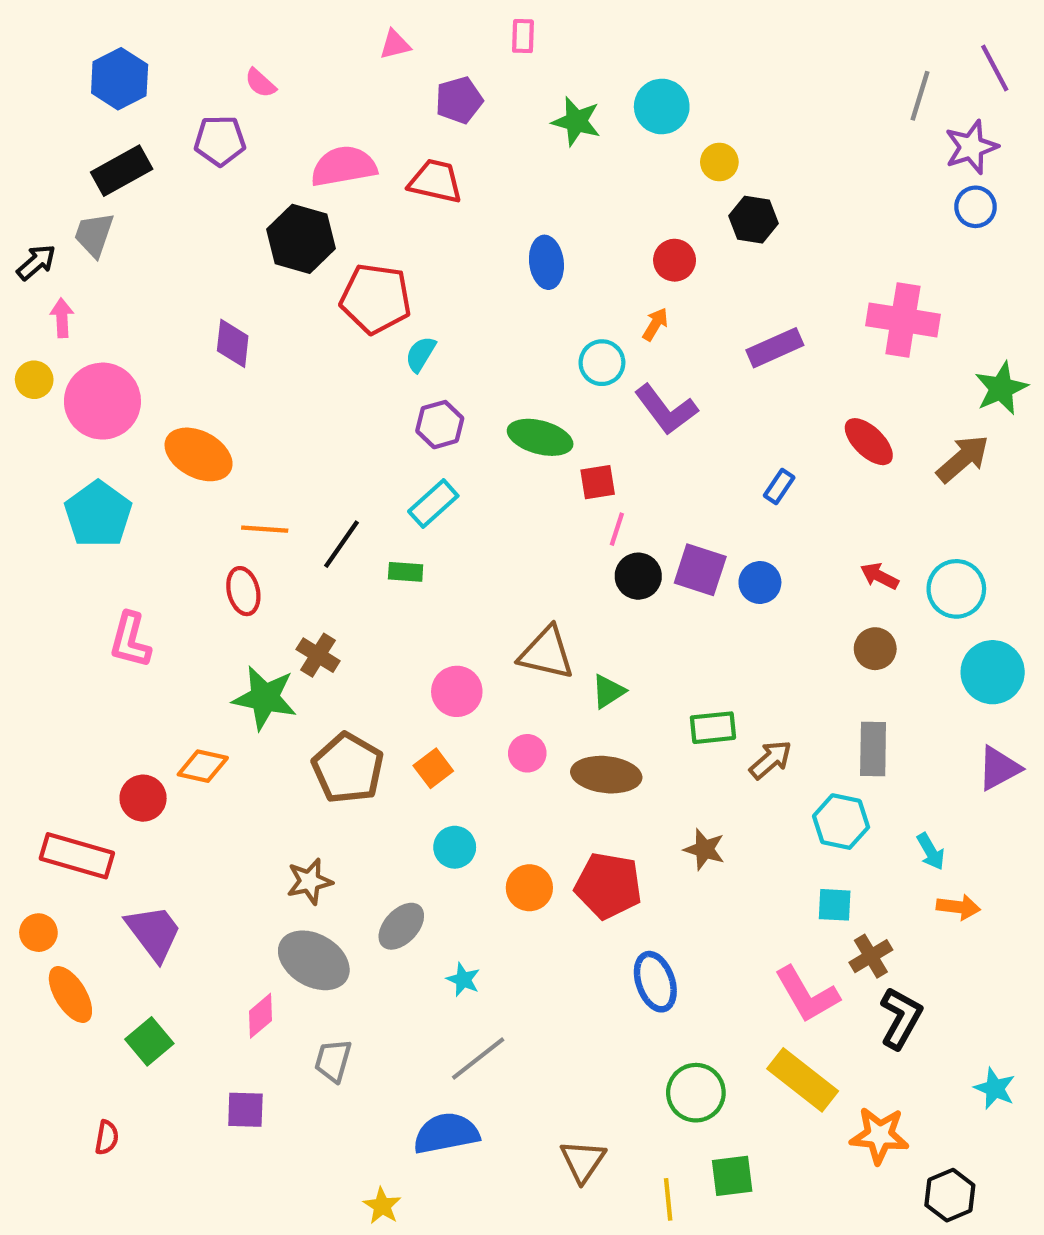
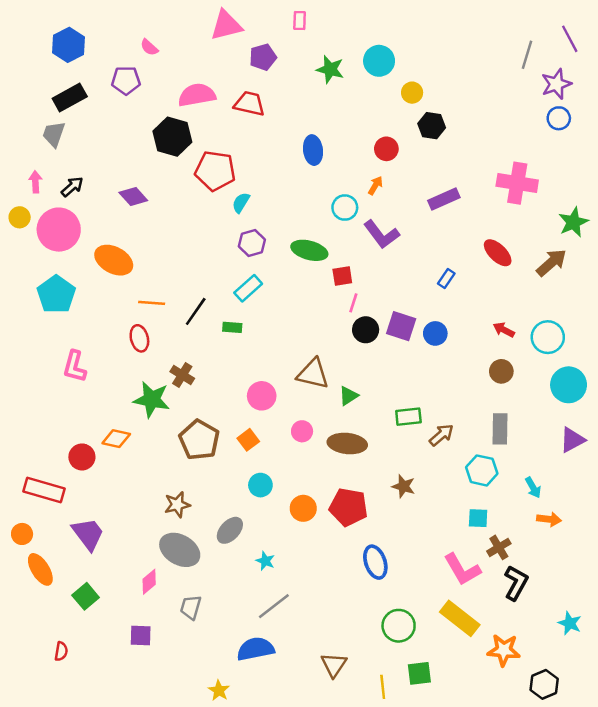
pink triangle: (395, 45) -> (226, 25), size x1.8
black arrow: (36, 262) -> (72, 187), moved
purple diamond: (233, 343) -> (133, 197), turned -48

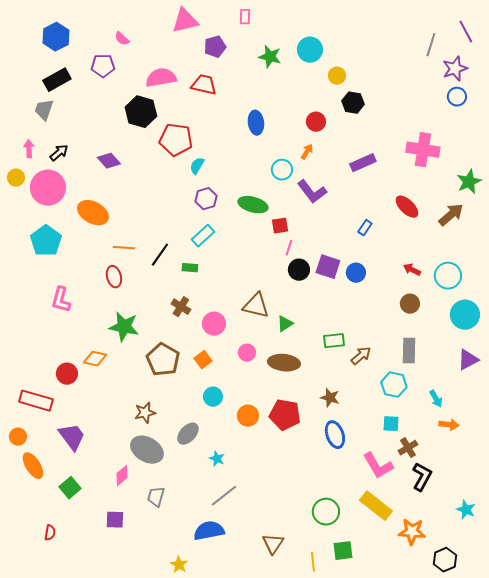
brown cross: (182, 375) -> (181, 307), moved
blue ellipse: (375, 562) -> (335, 435), moved

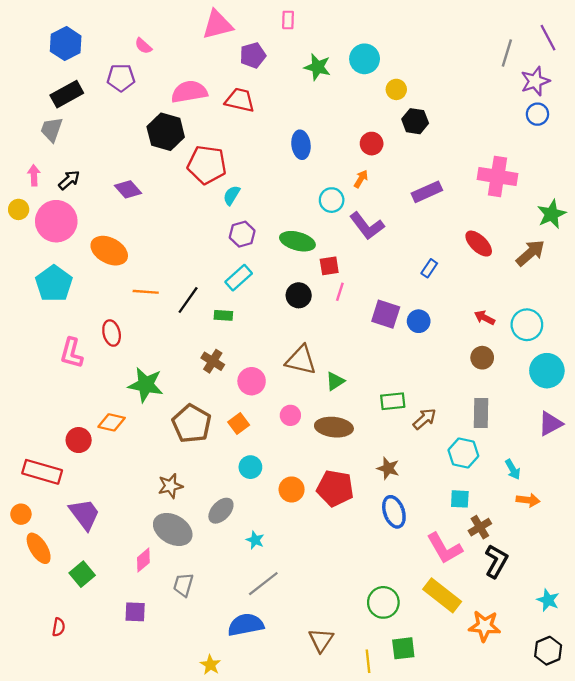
black circle: (299, 270) -> (299, 295), moved
red ellipse: (114, 277) -> (112, 333), moved
black hexagon: (445, 560) -> (548, 651), moved

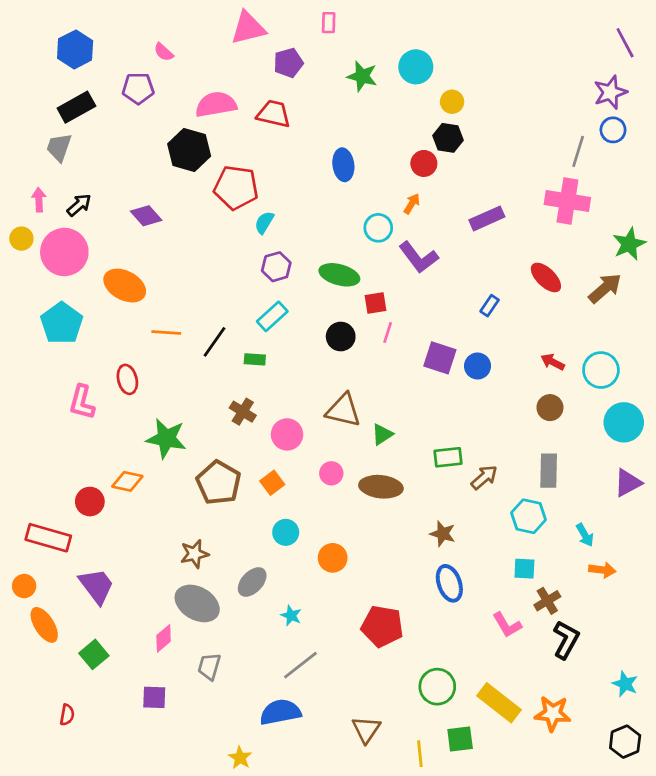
gray line: (507, 53) -> (578, 151), moved
black hexagon: (415, 121) -> (448, 138), moved
red pentagon: (335, 488) -> (382, 626), moved
pink L-shape: (445, 548) -> (507, 625), size x0.7
yellow rectangle: (442, 595) -> (499, 703), moved

